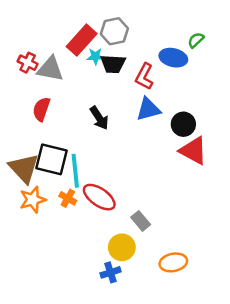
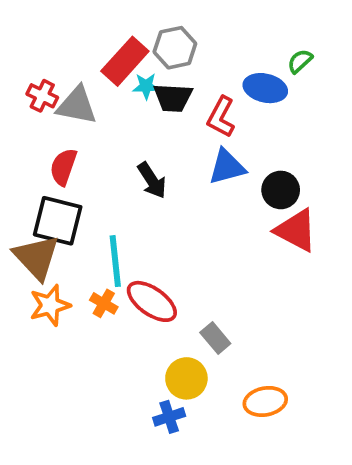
black square: (51, 159) -> (58, 221), moved

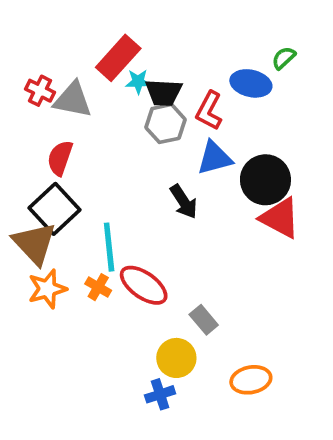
gray hexagon: (175, 48) -> (165, 123), moved
black arrow: (152, 180) -> (184, 202), moved
black circle: (281, 190) -> (265, 180), size x1.4
black square: (58, 221) -> (55, 209), turned 33

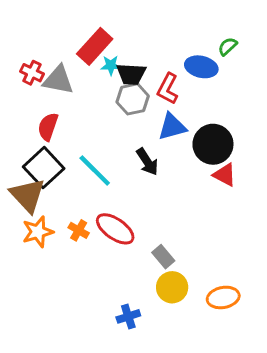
red triangle: (280, 218) -> (225, 175), size x0.7
cyan line: (109, 247) -> (95, 170), moved, turned -39
yellow circle: (176, 358) -> (172, 287), moved
orange ellipse: (251, 380) -> (223, 297), moved

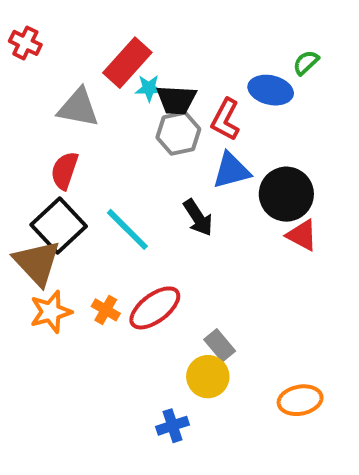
red cross: (32, 73) -> (25, 43), moved
red ellipse: (115, 229) -> (155, 308), turned -72
yellow circle: (172, 287) -> (208, 377), moved

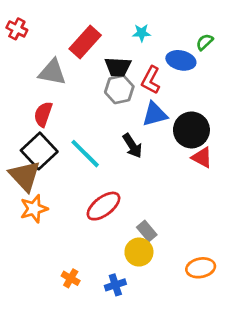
cyan star: (149, 88) -> (142, 33), moved
orange cross: (106, 310) -> (71, 278), moved

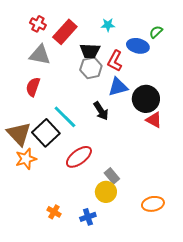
red cross: (17, 29) -> (38, 24), moved
black square: (39, 151) -> (46, 133), moved

